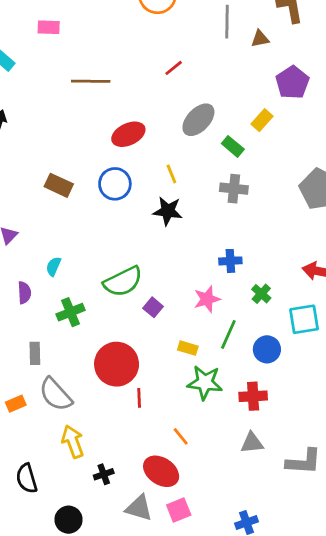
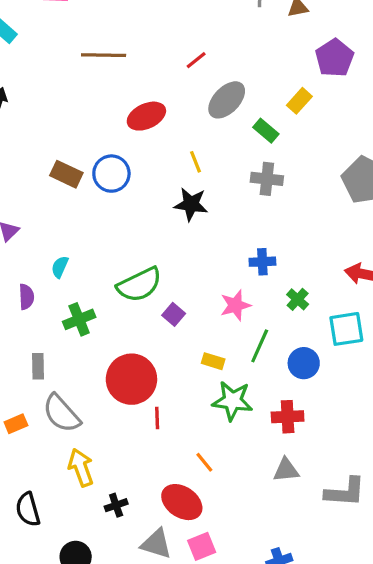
red line: (174, 68) -> (196, 60), moved
blue circle: (115, 184) -> (111, 174), moved

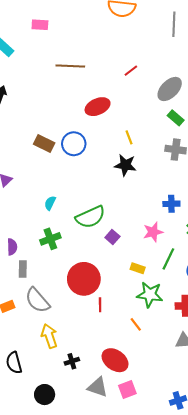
gray ellipse: (227, 100) -> (170, 89), moved
cyan semicircle: (60, 267) -> (50, 203), moved
purple semicircle: (26, 297) -> (12, 247), moved
orange line: (204, 462) -> (136, 324), moved

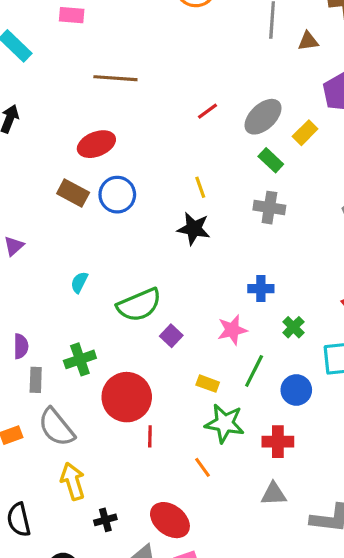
red line: (131, 71) -> (208, 111), moved
red ellipse: (98, 107) -> (96, 144), moved
green cross: (50, 239) -> (80, 359), moved

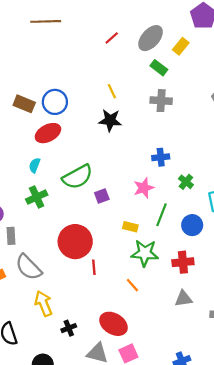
red ellipse: (96, 144) -> (48, 133), moved
purple square: (171, 336) -> (102, 196), turned 32
green cross: (80, 359) -> (37, 197), moved

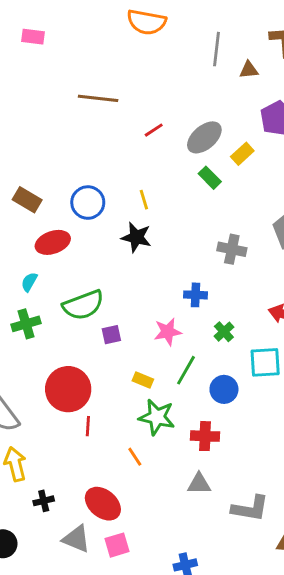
brown line: (46, 21) -> (98, 98), moved
gray cross: (161, 101) -> (232, 249), moved
blue circle: (55, 102) -> (88, 203), moved

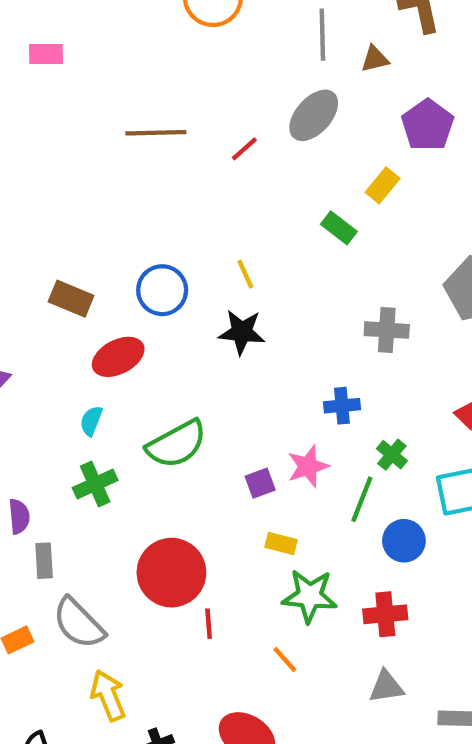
red line: (154, 130) -> (244, 149), moved
gray ellipse: (204, 137) -> (314, 115), moved
purple square: (111, 335) -> (260, 483), moved
green line: (186, 370) -> (362, 499), moved

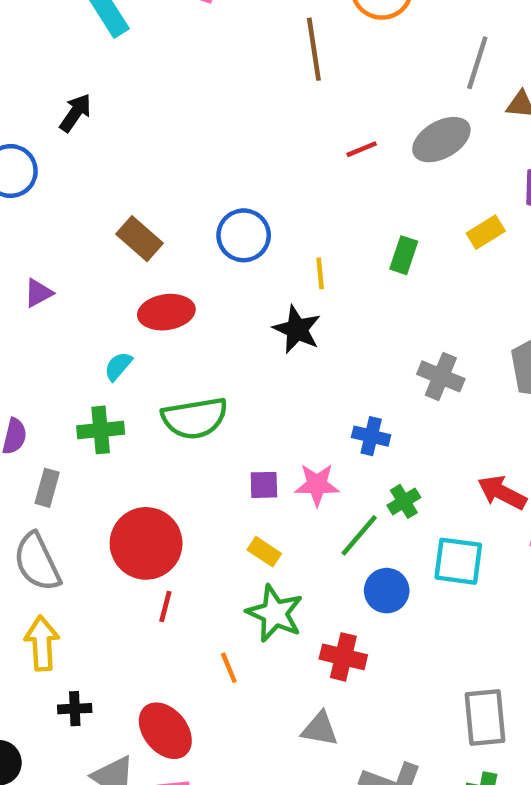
brown line: (156, 133) -> (314, 49), moved, turned 64
green rectangle: (339, 228) -> (404, 255), moved, turned 52
blue circle: (162, 290) -> (244, 235), moved
gray rectangle: (44, 561) -> (47, 488), moved

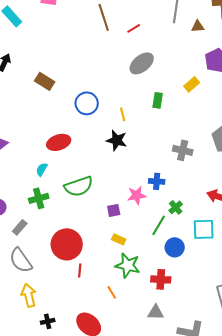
gray ellipse: (441, 140) -> (142, 63), moved
red line: (362, 149) -> (134, 28), moved
brown rectangle: (140, 239) -> (45, 81), moved
pink star: (317, 485) -> (137, 195), moved
gray rectangle: (47, 488) -> (20, 227), turned 35

